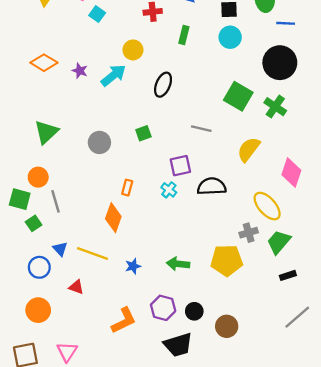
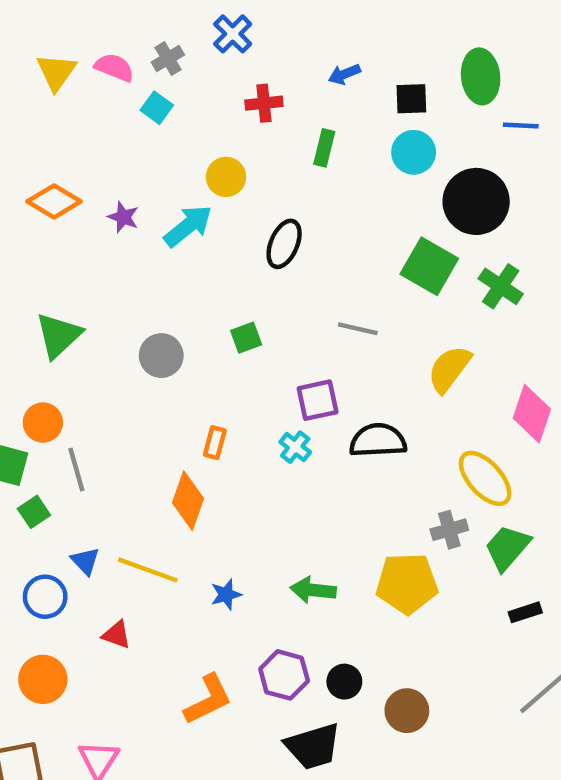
black circle: (280, 63) -> (476, 201), moved

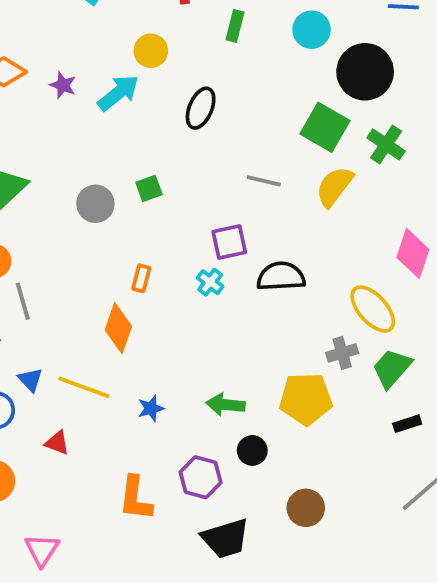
green square: (246, 338) -> (149, 188), moved
yellow semicircle: (449, 369) -> (334, 187), moved
black circle: (344, 682) -> (252, 450), moved
orange L-shape: (208, 699) -> (136, 498), turned 123

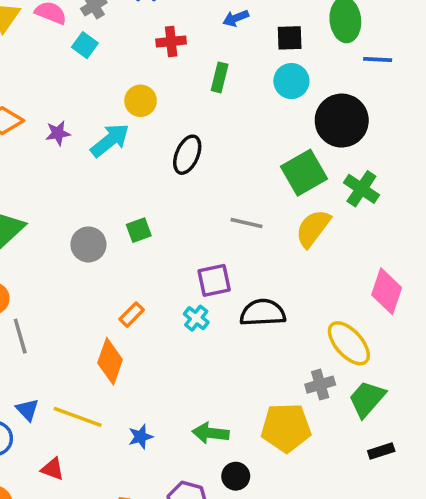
purple star: (63, 85) -> (58, 133), turned -30
green square: (325, 127) -> (304, 173), turned 30
orange rectangle: (141, 278) -> (132, 315), turned 30

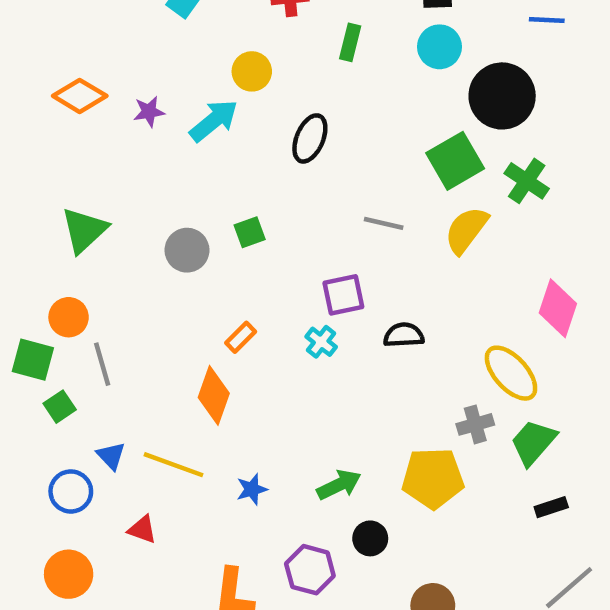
black semicircle: (263, 313) -> (404, 335), size x0.7
green arrow: (211, 433) -> (339, 485), turned 148

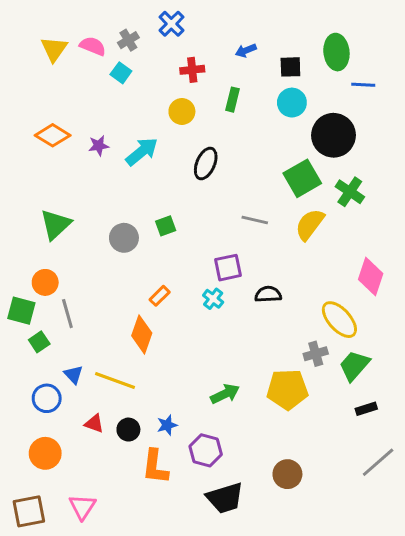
yellow circle: (252, 71) -> (182, 111), moved
blue star: (252, 489) -> (167, 425), moved
black circle: (370, 538) -> (128, 430), moved

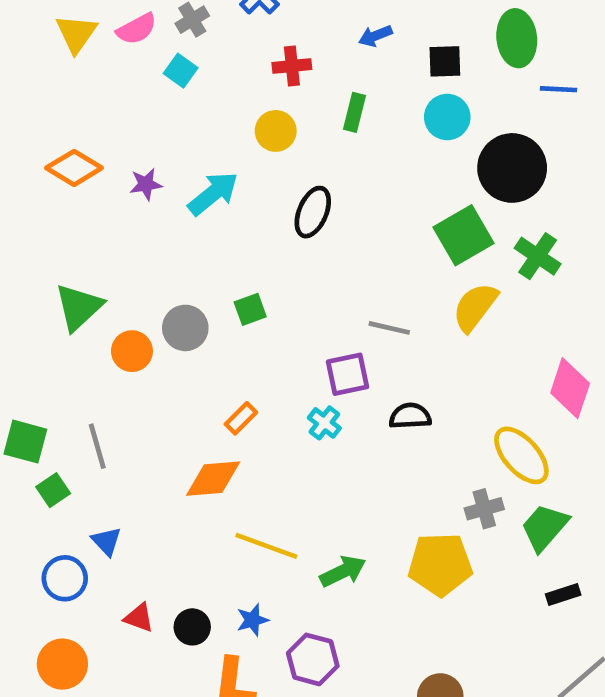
pink semicircle: (93, 46) -> (137, 29), turned 130
gray line: (255, 220) -> (389, 328), moved
orange circle: (45, 282) -> (132, 351), moved
orange diamond: (142, 334) -> (213, 479), turned 66
yellow line: (115, 380) -> (266, 546), moved

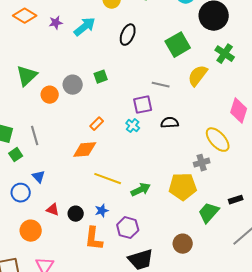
green square: (463, 235) -> (178, 45), moved
green trapezoid: (545, 527) -> (209, 213), moved
orange circle: (62, 664) -> (31, 231), moved

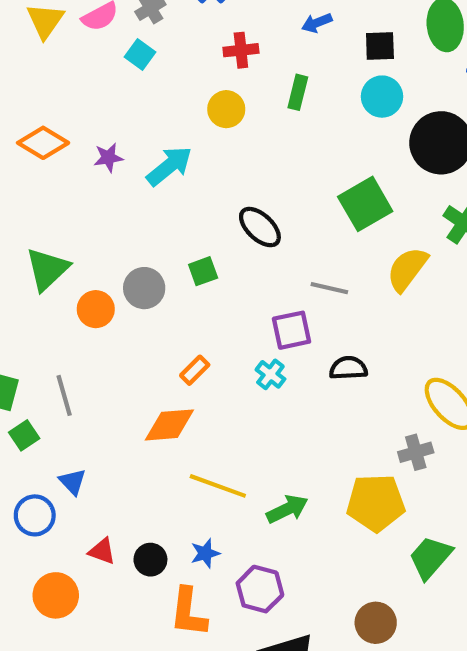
black ellipse: (128, 35) -> (260, 227), moved, turned -70

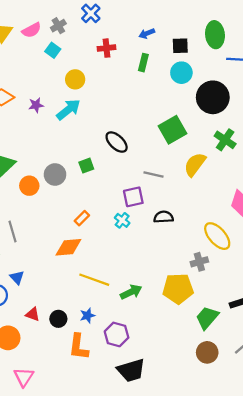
green rectangle: (298, 92) -> (143, 63), moved
yellow circle: (226, 109) -> (75, 79), moved
brown circle: (376, 623) -> (207, 352), moved

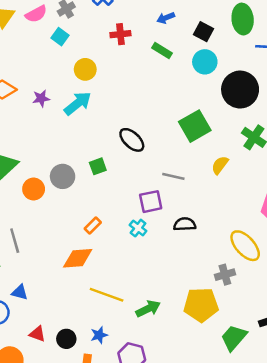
black square: (180, 46) -> (204, 32), turned 30
green rectangle: (143, 63) -> (162, 51), turned -72
yellow semicircle: (195, 164) -> (220, 165), size x0.7
blue triangle: (17, 277) -> (20, 292), turned -32

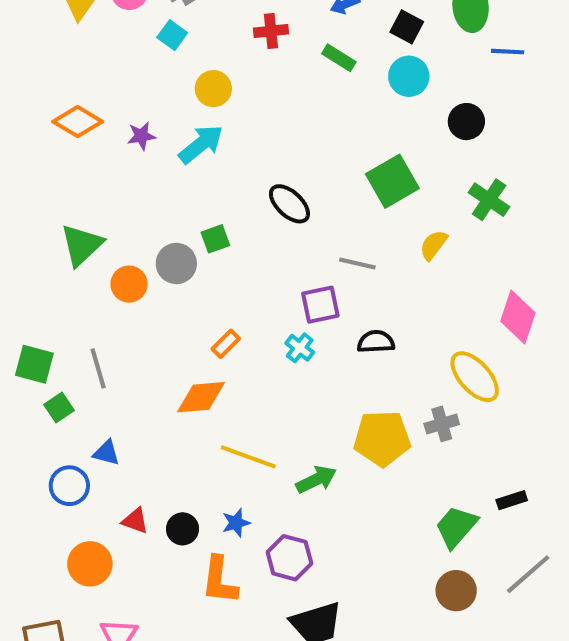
black circle: (240, 90) -> (466, 122), size x0.6
green square: (98, 166) -> (215, 239), moved
yellow pentagon: (201, 305) -> (382, 438), moved

